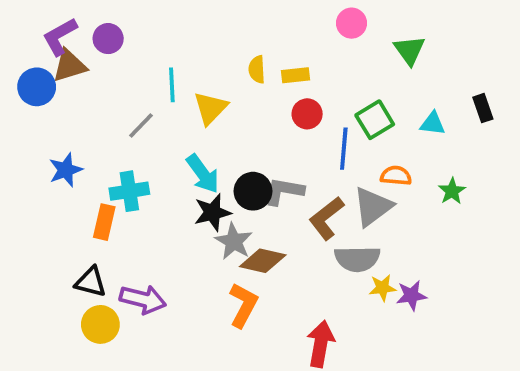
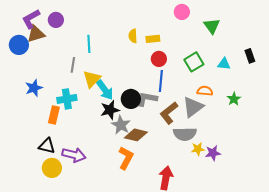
yellow triangle: (210, 108) -> (92, 79), moved
gray line: (141, 125) -> (73, 65), turned -35
blue line: (344, 149) -> (161, 81), moved

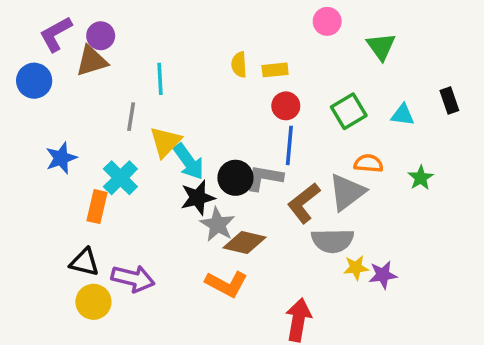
brown triangle: (36, 34) -> (92, 61), moved
cyan cross: (67, 99) -> (120, 178), turned -36
orange L-shape: (126, 158) -> (226, 284), turned 90

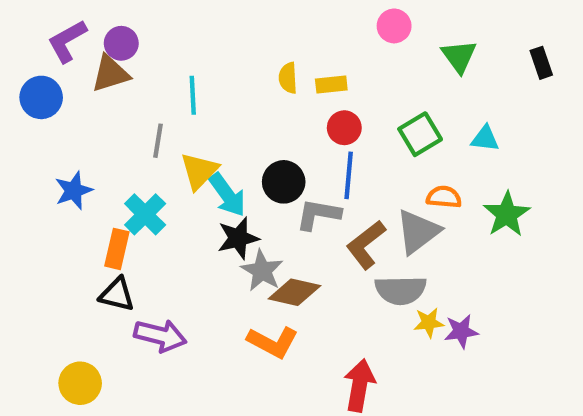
black rectangle: (449, 100) -> (541, 63), moved
black circle: (235, 178) -> (284, 182), moved
green star: (421, 178) -> (507, 214), size x1.5
black triangle: (84, 262) -> (117, 294), moved
yellow circle: (93, 302) -> (80, 383), moved

